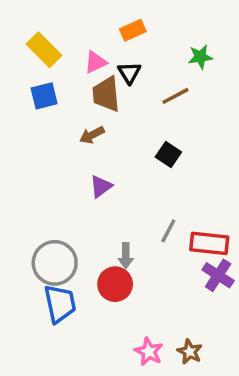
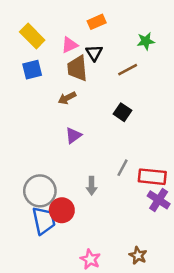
red circle: (115, 284) -> (62, 210), moved
pink star: (149, 352) -> (90, 259), moved

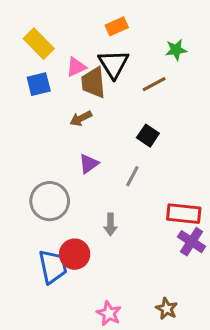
pink triangle: (70, 45) -> (76, 67), moved
black triangle: (94, 53) -> (114, 64), size x1.5
gray line: (122, 168) -> (132, 176), moved
gray circle: (40, 191) -> (50, 201), moved

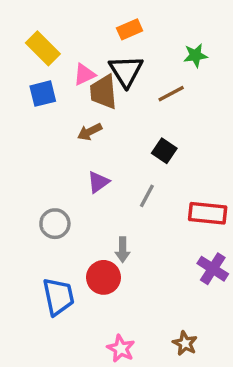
gray circle: (50, 201) -> (55, 224), size x0.7
red rectangle: (184, 214) -> (208, 213), moved
red circle: (75, 254) -> (103, 277), moved

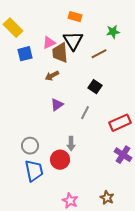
orange rectangle: (130, 29) -> (75, 17), turned 40
yellow rectangle: (43, 48) -> (13, 28), moved
red rectangle: (208, 213) -> (120, 123), turned -30
gray circle: (55, 224) -> (30, 146), moved

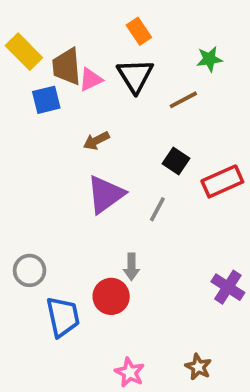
orange rectangle: (75, 17) -> (139, 31), turned 40
brown trapezoid: (60, 53) -> (67, 66), moved
purple triangle: (57, 105) -> (106, 194), size x1.6
red rectangle: (120, 123) -> (222, 181), moved
gray circle: (30, 146) -> (30, 270), moved

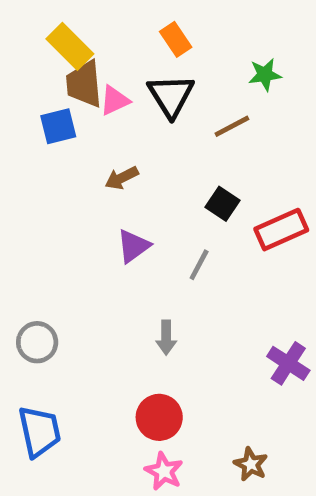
yellow rectangle: (24, 52) -> (70, 46), moved
purple triangle: (106, 194) -> (133, 246), size x0.7
red circle: (111, 296) -> (159, 417), moved
blue trapezoid: (63, 317) -> (39, 431), moved

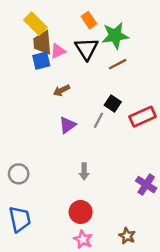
green star: (265, 75) -> (115, 36), moved, size x1.6
blue square: (58, 126) -> (41, 61), moved
gray line: (199, 265) -> (98, 120), moved

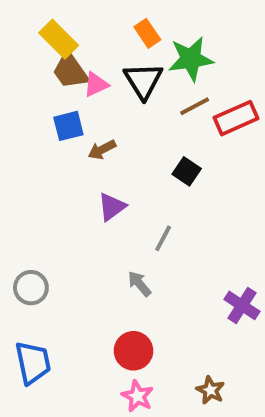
brown trapezoid: (42, 43) -> (70, 71), turned -30
blue square: (41, 61) -> (68, 126), moved
red rectangle: (143, 117) -> (236, 118), moved
gray line: (98, 120) -> (163, 238), moved
gray arrow: (84, 171) -> (139, 284), turned 140

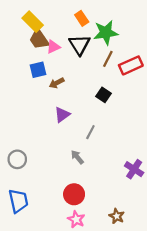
brown line: (195, 106) -> (108, 59), turned -35

